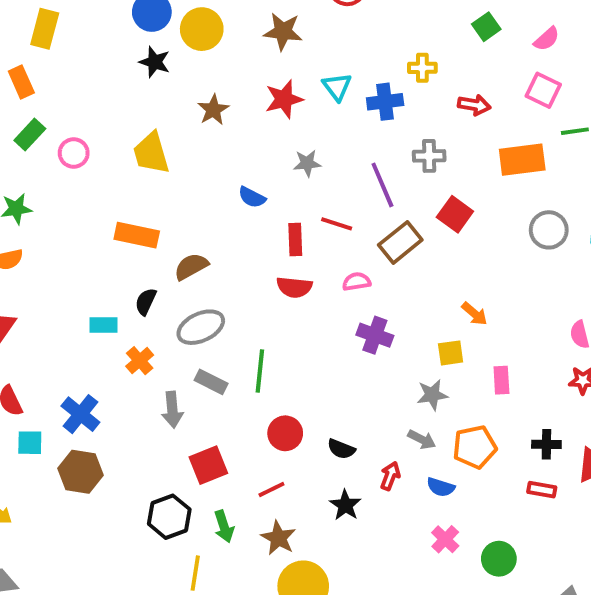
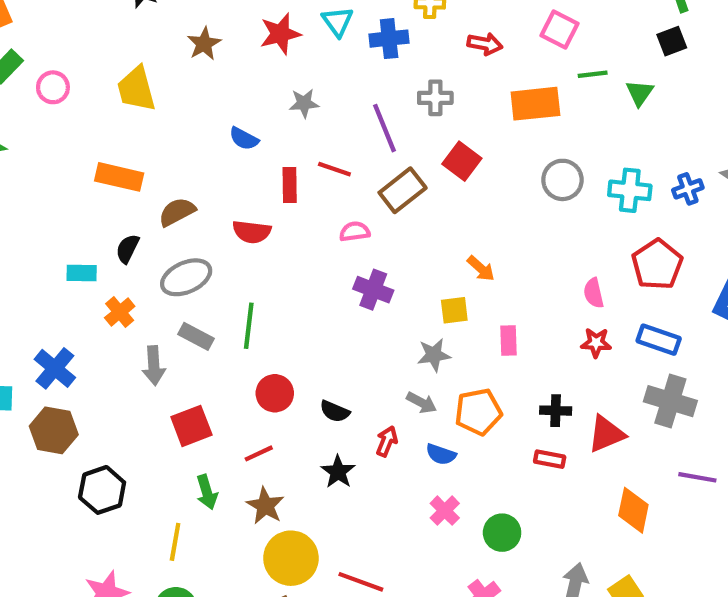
red semicircle: (294, 287) -> (252, 232), moved
black hexagon: (169, 517) -> (102, 490), moved

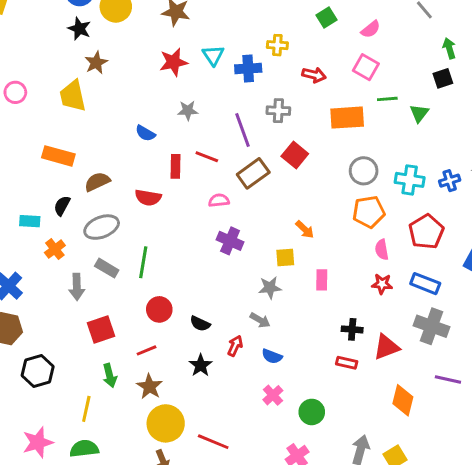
brown star: (204, 44) -> (96, 63), moved
orange pentagon: (478, 412) -> (369, 212), moved

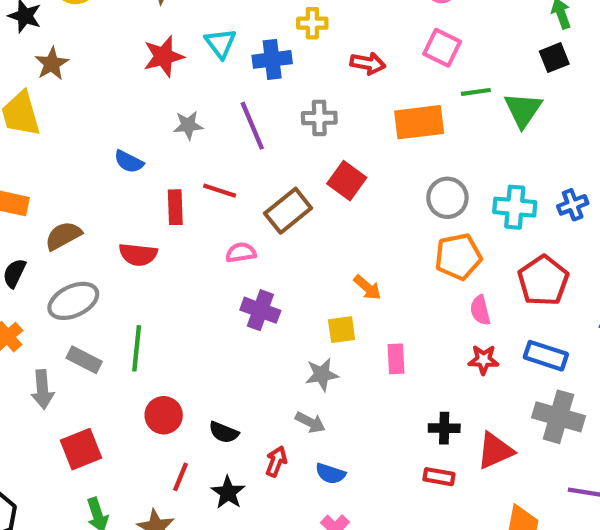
green triangle: (419, 113) -> (523, 110), size x1.4
purple line: (242, 130) -> (252, 126), moved
red line: (147, 350) -> (181, 477), moved, turned -42

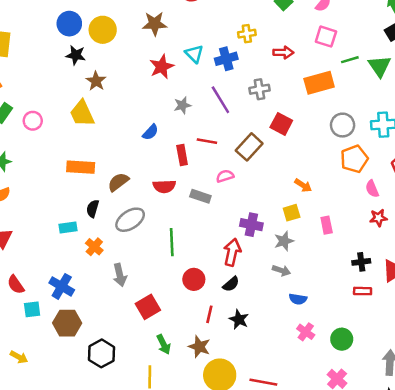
blue semicircle: (129, 162) -> (150, 132), turned -66
purple cross: (260, 310) -> (251, 225), moved
gray rectangle: (84, 360) -> (200, 196), moved
black semicircle: (224, 432) -> (231, 284), turned -54
red arrow: (276, 461) -> (232, 252), moved, size x1.5

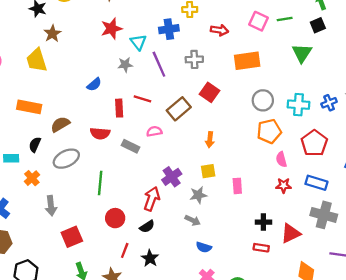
cyan triangle: (194, 54) -> (138, 42), moved
green line: (350, 60) -> (285, 19), moved
orange arrow: (303, 185) -> (210, 140), moved, turned 56
purple cross: (251, 225) -> (172, 177), turned 36

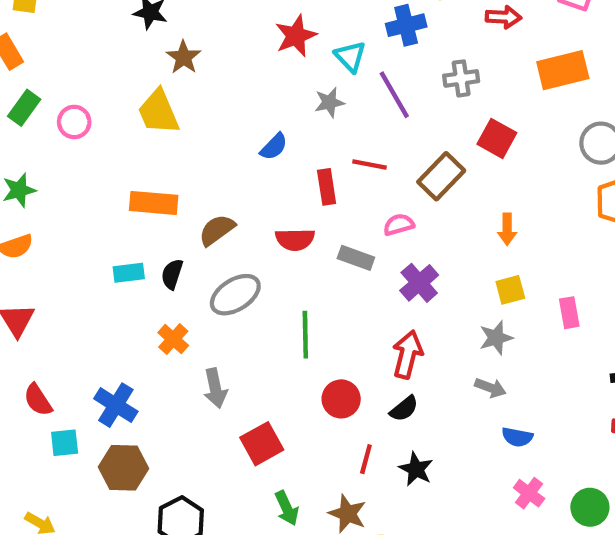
cyan rectangle: (11, 158) -> (129, 273), moved
purple cross: (172, 177) -> (419, 283), moved

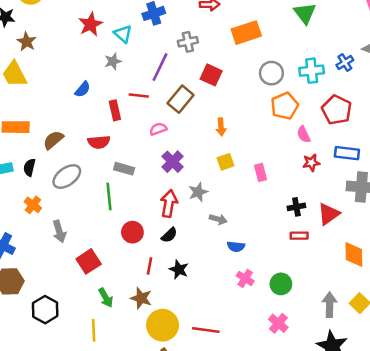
purple line: (394, 95) -> (160, 67), moved, turned 60
gray rectangle: (356, 258) -> (124, 169), moved
gray star: (496, 338) -> (198, 192), moved

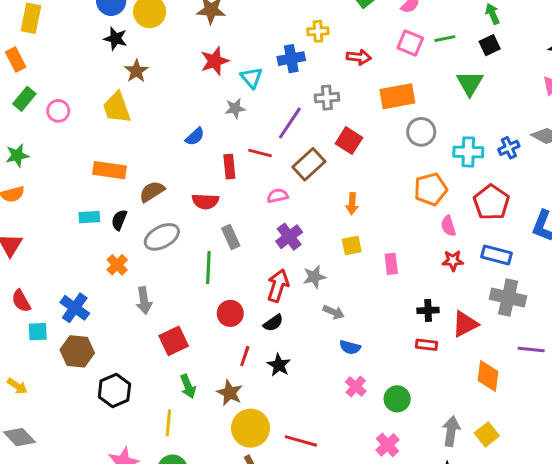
gray circle: (271, 73) -> (421, 132), moved
gray rectangle: (124, 169) -> (231, 237), turned 42

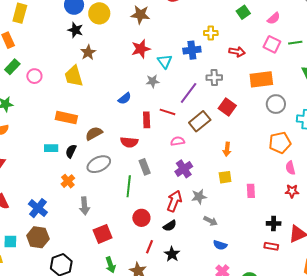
cyan square: (38, 332) -> (10, 241), moved

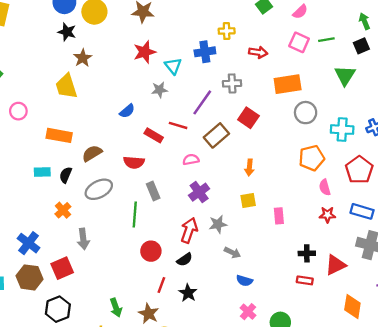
pink circle: (34, 76) -> (18, 111), moved
red rectangle: (147, 120) -> (154, 135), turned -56
red square: (103, 234) -> (62, 268), moved

